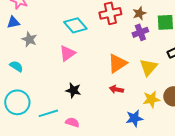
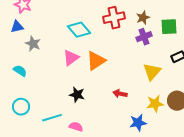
orange triangle: (117, 63) -> (96, 61), moved
cyan circle: (17, 102) -> (21, 107), size x0.7

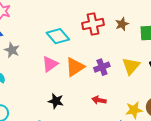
purple cross: (144, 37) -> (102, 67), moved
yellow triangle: (152, 72) -> (131, 66), moved

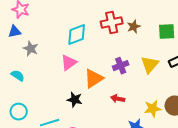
brown star: (122, 24) -> (134, 27), moved
cyan diamond: (58, 36) -> (77, 35), turned -70
orange triangle: (75, 67) -> (94, 79), moved

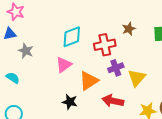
red cross: (112, 23) -> (105, 45), moved
yellow triangle: (150, 65) -> (137, 78), moved
red arrow: (118, 99) -> (113, 101), size x1.5

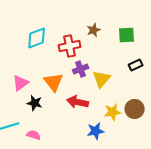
pink triangle: (64, 65) -> (21, 83), moved
orange triangle: (89, 81) -> (54, 82), turned -35

